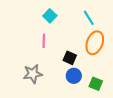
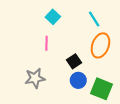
black square: (70, 58) -> (74, 61), turned 32
green square: (96, 84) -> (102, 89), size x1.5

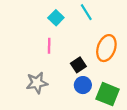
cyan line: (94, 19) -> (86, 12), moved

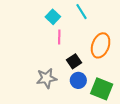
pink line: (49, 46) -> (59, 37), moved
gray star: (37, 83) -> (47, 78), moved

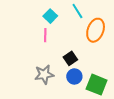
pink line: (59, 37) -> (45, 35), moved
orange ellipse: (101, 45) -> (96, 30), moved

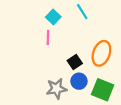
orange ellipse: (96, 30) -> (101, 53), moved
gray star: (44, 74) -> (57, 89), moved

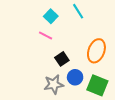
pink line: (48, 37) -> (46, 36), turned -64
black square: (75, 62) -> (62, 59), moved

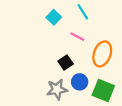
pink line: (46, 36) -> (77, 37), moved

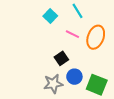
orange ellipse: (102, 54) -> (96, 37), moved

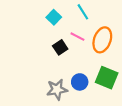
black square: (61, 58) -> (60, 47), moved
green square: (97, 85) -> (107, 78), moved

